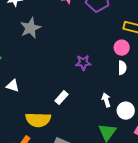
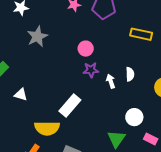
pink circle: (122, 48) -> (86, 49), moved
white rectangle: (62, 98) -> (70, 105), size x1.6
white arrow: (106, 100) -> (111, 81), moved

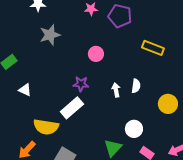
purple star: (91, 70) -> (81, 84), moved

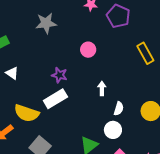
yellow rectangle: (153, 48) -> (145, 53), turned 30
purple star: (81, 84) -> (59, 75), moved
white semicircle: (136, 86) -> (119, 109), moved

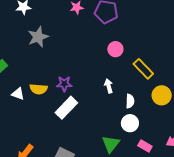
pink circle: (88, 50) -> (115, 49), moved
yellow rectangle: (145, 53) -> (143, 69), moved
yellow semicircle: (27, 113) -> (39, 89), moved, size x0.7

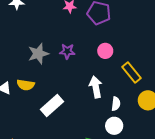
gray star: (38, 37) -> (38, 54), moved
purple star: (64, 84) -> (67, 51), moved
white arrow: (109, 86) -> (96, 87), size x1.5

